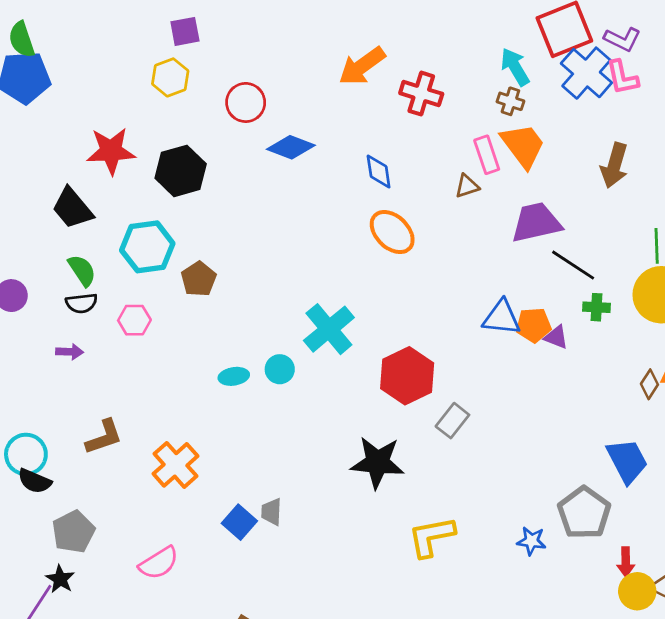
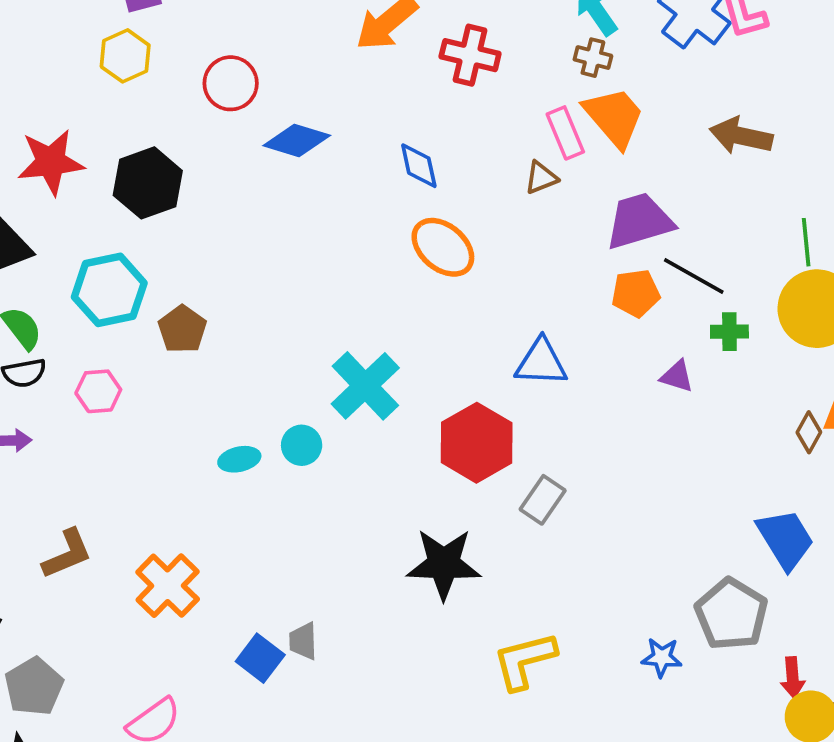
brown arrow: (614, 165) -> (741, 136), turned 90
blue triangle: (502, 318) -> (541, 362), moved
orange pentagon: (534, 325) -> (636, 293), moved

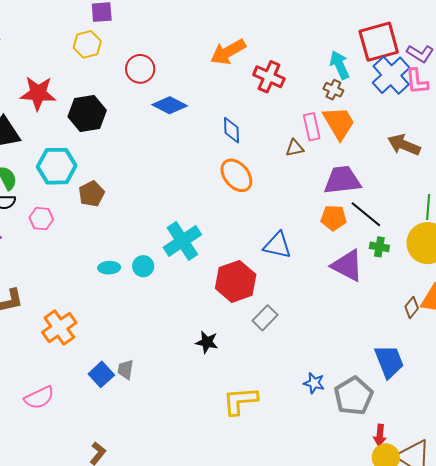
purple triangle: (677, 376) -> (347, 265), size x1.8
black star: (444, 564) -> (207, 342), size x0.6
blue star: (662, 657) -> (314, 383), moved

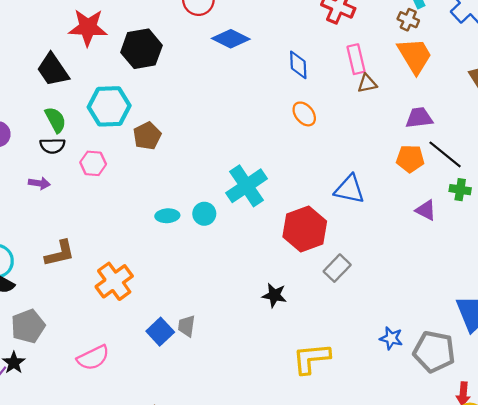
pink rectangle: (312, 127) -> (356, 59), moved
orange ellipse: (236, 175) -> (304, 114), size x0.7
purple trapezoid: (342, 180) -> (419, 118), size x0.7
purple triangle: (347, 265) -> (426, 210), size x0.6
gray pentagon: (354, 396) -> (434, 352), turned -30

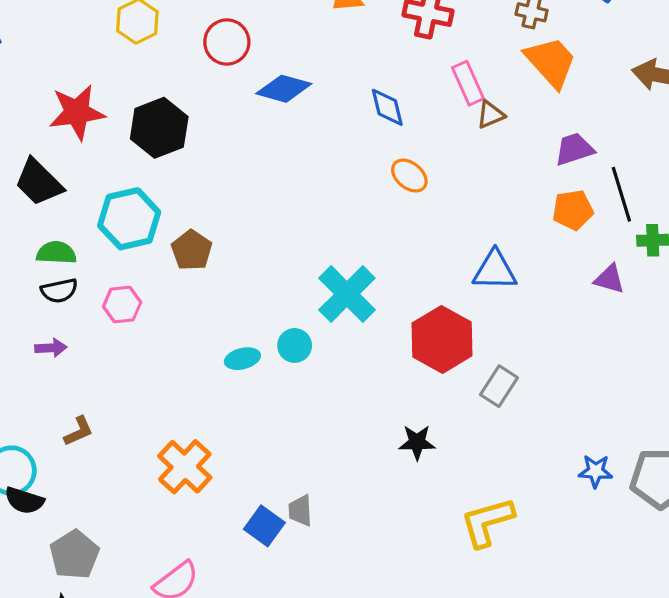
green semicircle: (55, 120) -> (56, 253), turned -48
black line: (445, 154) -> (621, 194), turned 45
brown L-shape: (60, 253) -> (79, 431), moved, size x0.7

